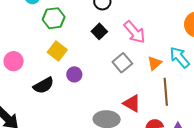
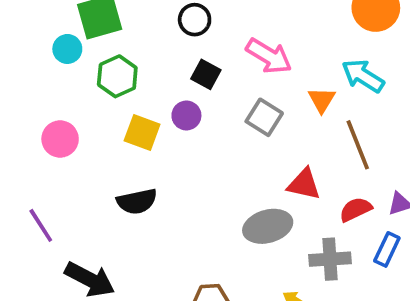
pink circle: (14, 61) -> (60, 139), moved
purple circle: (74, 74) -> (186, 116), moved
black semicircle: (44, 85) -> (137, 201), turned 35

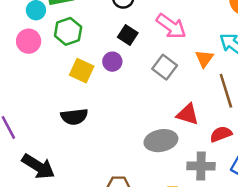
pink circle: (60, 139) -> (29, 41), moved

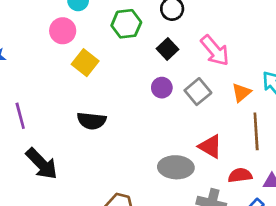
green hexagon: (68, 31) -> (126, 24), moved
purple circle: (112, 62) -> (162, 88), moved
yellow square: (82, 71) -> (85, 63), moved

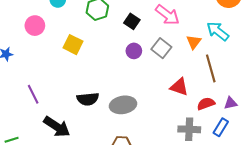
pink circle: (63, 31) -> (35, 26), moved
black semicircle: (92, 121) -> (88, 99), moved
gray ellipse: (176, 167) -> (123, 105), moved

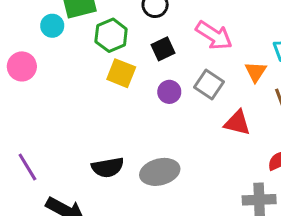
black square: (132, 21) -> (163, 49), turned 35
yellow square: (73, 45) -> (121, 73), moved
red triangle: (179, 87) -> (237, 123), moved

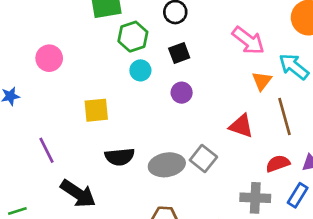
cyan circle: (52, 26) -> (140, 70), moved
pink arrow: (214, 35) -> (248, 41), moved
yellow square: (121, 73) -> (96, 110), moved, turned -32
gray square: (209, 85) -> (203, 158), moved

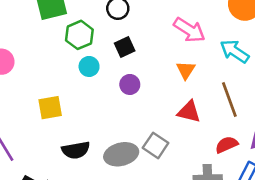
orange triangle: (262, 81) -> (186, 70), moved

